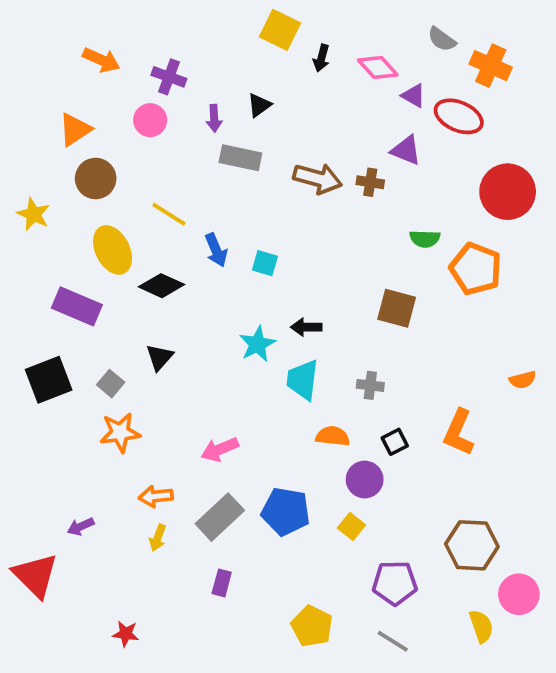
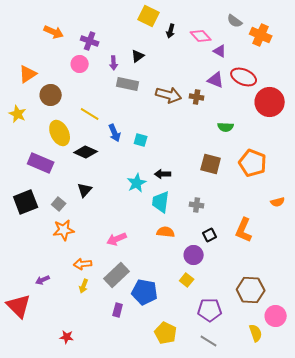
red ellipse: (459, 116) -> (244, 77), moved
orange triangle: (75, 130) -> (28, 74), moved
orange pentagon: (476, 269) -> (253, 163), moved
orange semicircle: (333, 436) -> (166, 232), moved
blue pentagon: (286, 511) -> (145, 292), moved

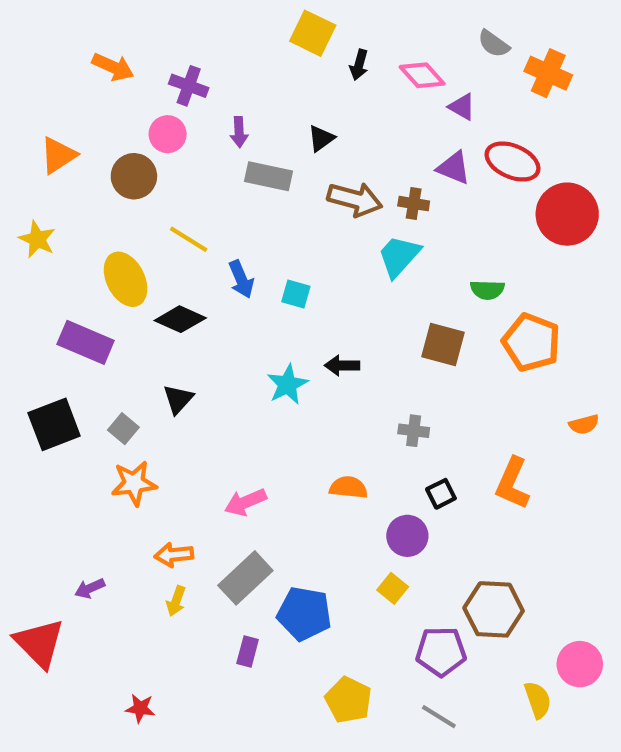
black triangle: (138, 56) -> (321, 138), moved
brown circle: (51, 95) -> (134, 176), moved
green semicircle: (226, 127) -> (487, 290), moved
cyan trapezoid: (161, 202) -> (399, 256), moved, turned 35
brown hexagon: (251, 290) -> (494, 609), moved

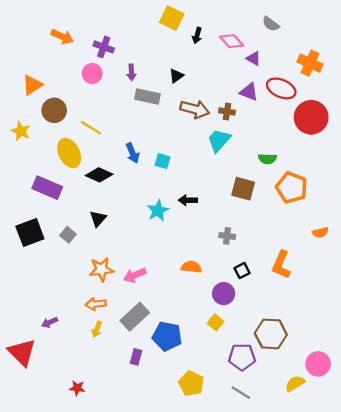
orange cross: (548, 73) -> (310, 63), moved
brown circle: (134, 176) -> (54, 110), moved
yellow line: (189, 239) -> (91, 128), moved
orange star: (134, 483) -> (101, 269), moved
yellow semicircle: (538, 700) -> (295, 383), turned -102

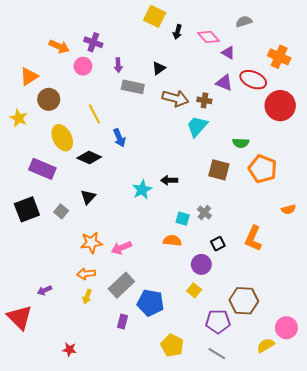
gray semicircle: (271, 24) -> (244, 21), turned 126
orange arrow: (62, 37) -> (59, 46), moved
yellow line: (91, 128) -> (94, 114), moved, turned 30
cyan square: (162, 161) -> (183, 219), moved
gray cross: (227, 236) -> (204, 212), turned 32

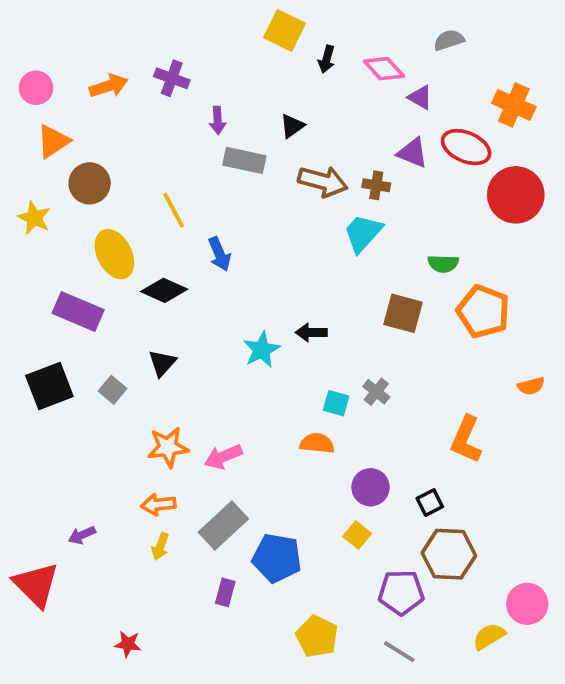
orange arrow: (59, 46) -> (109, 86), turned -42
pink circle: (83, 66) -> (36, 88), moved
black square: (218, 244) -> (430, 503), moved

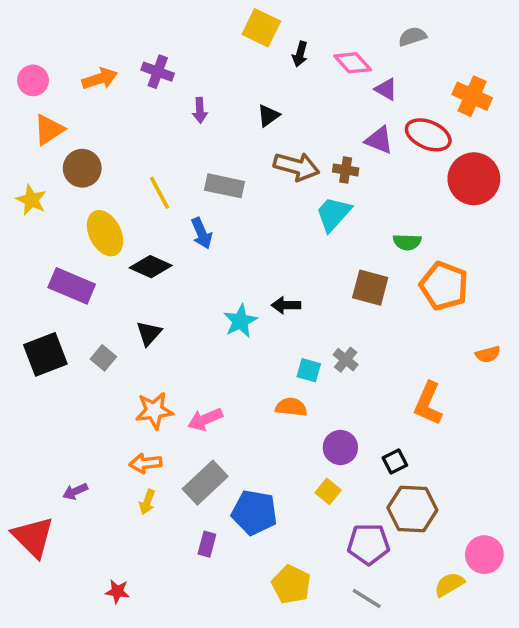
gray rectangle: (244, 160) -> (224, 186), moved

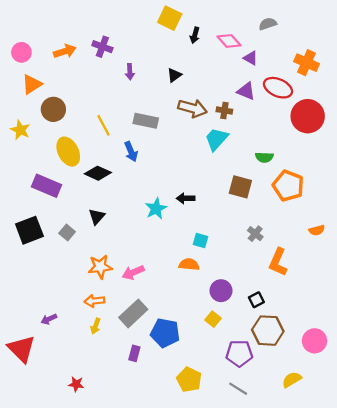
gray cross: (346, 360) -> (255, 234), moved
pink circle: (484, 555) -> (315, 341), moved

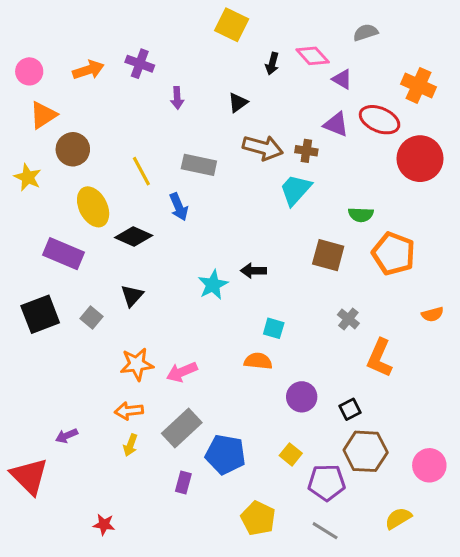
black arrow: (195, 35) -> (272, 64), moved
yellow square: (213, 319) -> (291, 454), moved

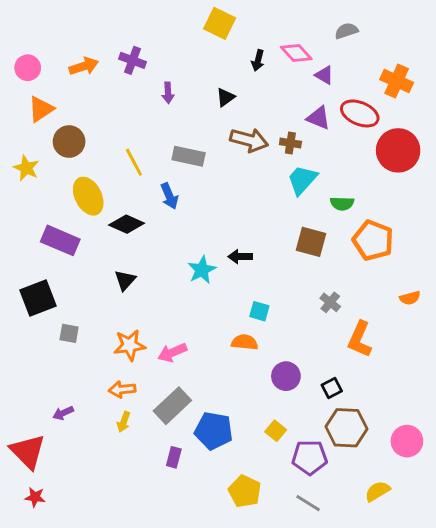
cyan trapezoid: (295, 190) -> (302, 180), moved
gray square: (92, 317) -> (69, 333), moved, turned -30
red star: (104, 524) -> (35, 497), moved

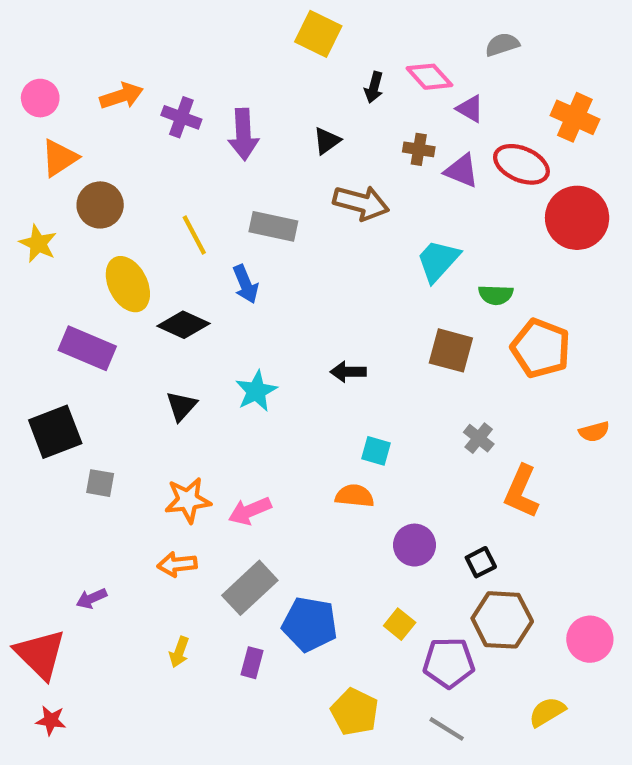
purple cross: (132, 60) -> (181, 117), moved
purple arrow: (168, 93) -> (243, 134), size x1.6
brown cross: (290, 143) -> (419, 149), moved
cyan star: (202, 270) -> (256, 391), moved
yellow arrow: (124, 422) -> (179, 652), moved

